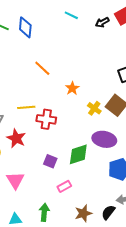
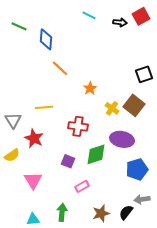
black arrow: (102, 22) -> (120, 22), turned -144
blue diamond: (25, 27) -> (46, 39), moved
red cross: (46, 119) -> (78, 126), moved

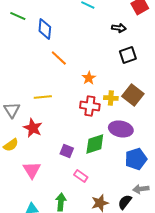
black arrow: (120, 22) -> (119, 28), moved
black square: (144, 74) -> (128, 55), moved
yellow cross: (112, 108) -> (111, 98), turned -32
red cross: (78, 126) -> (90, 106), moved
pink rectangle: (82, 186) -> (81, 176), turned 64

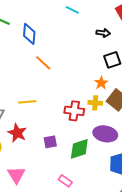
orange star: (89, 78) -> (101, 83), moved
purple square: (67, 151) -> (50, 142), moved, turned -32

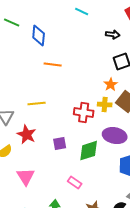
orange line: (43, 63) -> (53, 65), turned -36

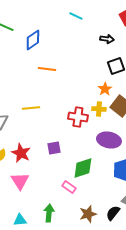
blue diamond: (39, 36) -> (33, 40), turned 50
red star: (27, 135) -> (21, 153), moved
green diamond: (89, 151) -> (83, 168), moved

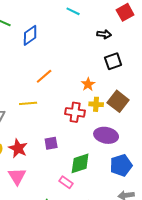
orange line: (47, 69) -> (44, 76), moved, turned -48
orange star: (105, 89) -> (88, 84), moved

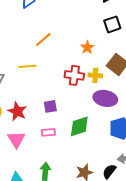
yellow cross: (96, 104) -> (95, 75), moved
pink rectangle: (66, 182) -> (48, 132), moved, turned -40

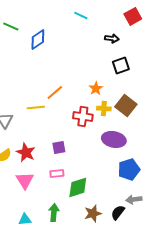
orange line: (43, 39) -> (55, 92), moved
yellow cross: (95, 75) -> (104, 108), moved
green diamond: (79, 126) -> (78, 187), moved

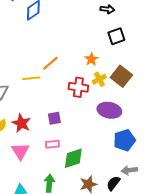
yellow cross: (104, 108) -> (99, 79), turned -32

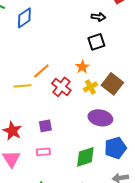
black square: (116, 36) -> (96, 42), moved
red cross: (78, 87) -> (61, 87), moved, turned 30
green diamond: (73, 158) -> (85, 157), moved

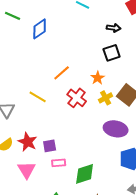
orange line: (41, 71) -> (62, 73), moved
yellow line: (22, 86) -> (38, 97), turned 36
purple square: (45, 126) -> (50, 146), moved
green diamond: (85, 157) -> (85, 174), moved

